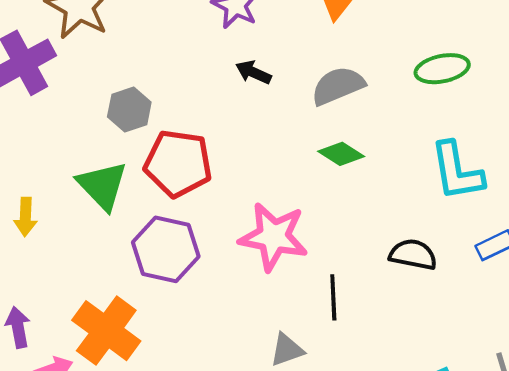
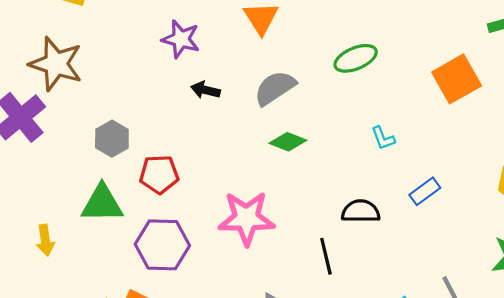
red pentagon: (178, 163) -> (159, 174), size x0.7
cyan L-shape: (457, 171) -> (383, 138), size x0.5
green triangle: (102, 186) -> (102, 204), turned -36
black line: (333, 297) -> (326, 256), moved

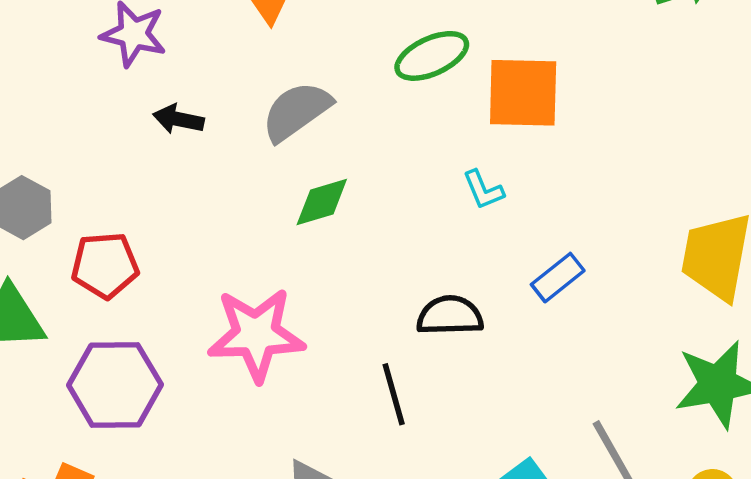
orange square: (457, 79) -> (523, 93), moved, turned 33
green diamond: (288, 142) -> (322, 202), turned -36

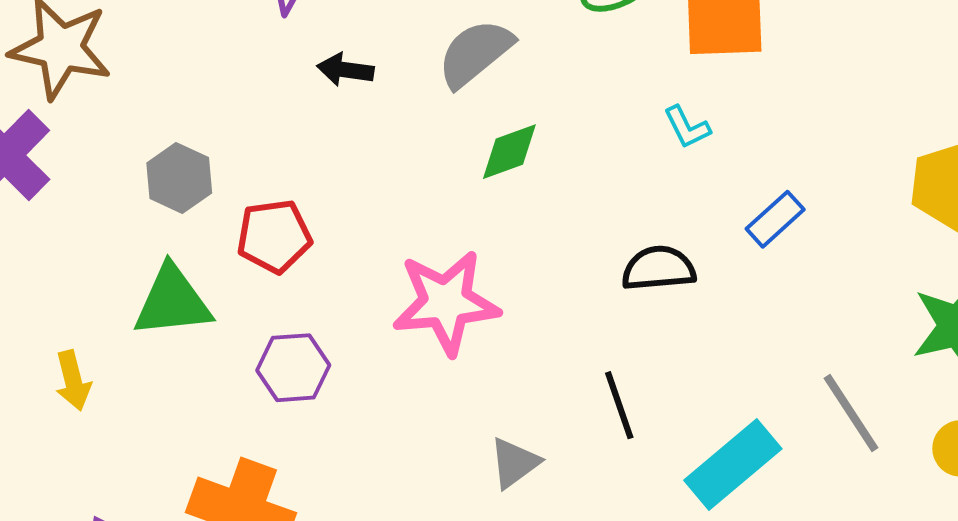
purple hexagon: (115, 385) -> (293, 368), size x0.7
black line: (394, 394) -> (619, 405), moved

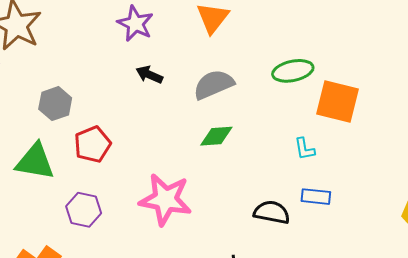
blue rectangle: (775, 219) -> (316, 197), moved, turned 32
red pentagon: (274, 236) -> (93, 144), turned -30

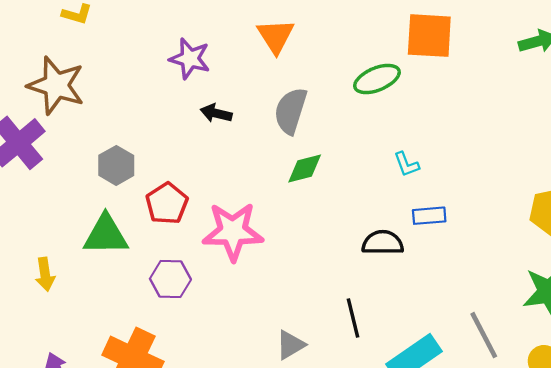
gray semicircle: (214, 84) -> (291, 111), turned -39
orange square: (337, 101) -> (429, 36), moved
pink star: (165, 199) -> (233, 231), moved

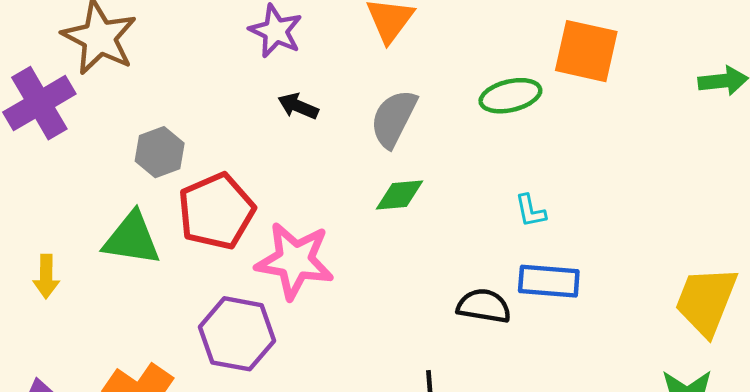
red pentagon: (167, 204) -> (216, 211), size x1.4
blue rectangle: (429, 216) -> (549, 281), size x1.4
purple hexagon: (170, 279) -> (237, 334), moved, size x1.4

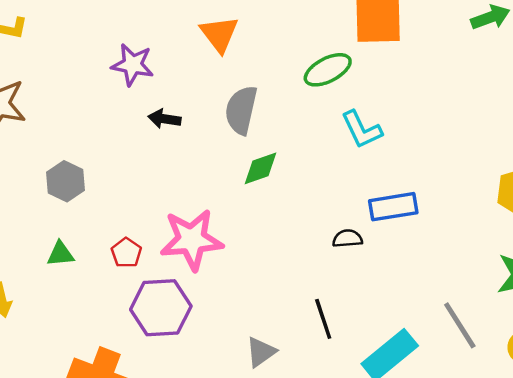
red pentagon: (216, 211) -> (126, 253), moved, size x0.5
cyan L-shape: (530, 211) -> (362, 130), moved, size x1.5
green triangle: (132, 239) -> (61, 254), size x0.6
black semicircle: (484, 306) -> (347, 239), size x0.7

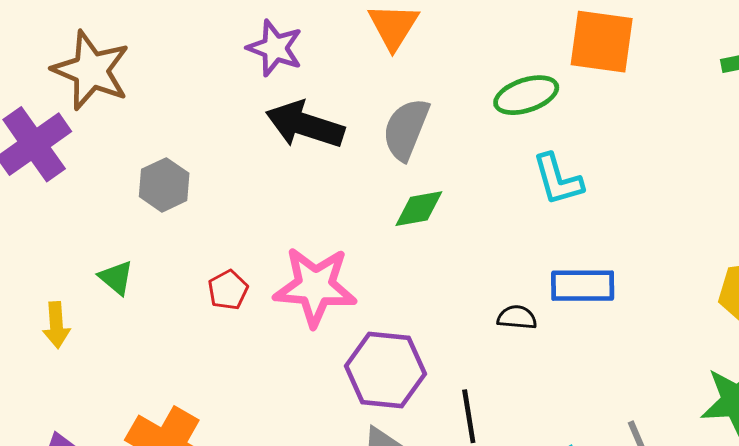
black arrow: (164, 119) -> (305, 125), size x1.8
green triangle: (61, 254) -> (116, 278), moved, turned 36
purple hexagon: (161, 308) -> (385, 370), moved

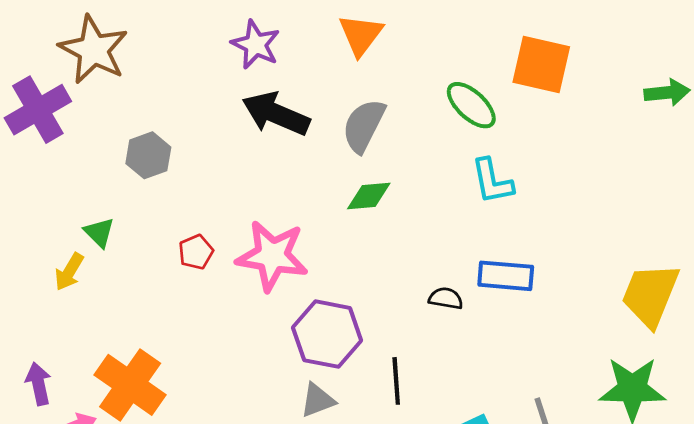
green ellipse: (526, 95) -> (471, 105), turned 56
yellow arrow: (56, 325) -> (69, 272), moved, turned 30

